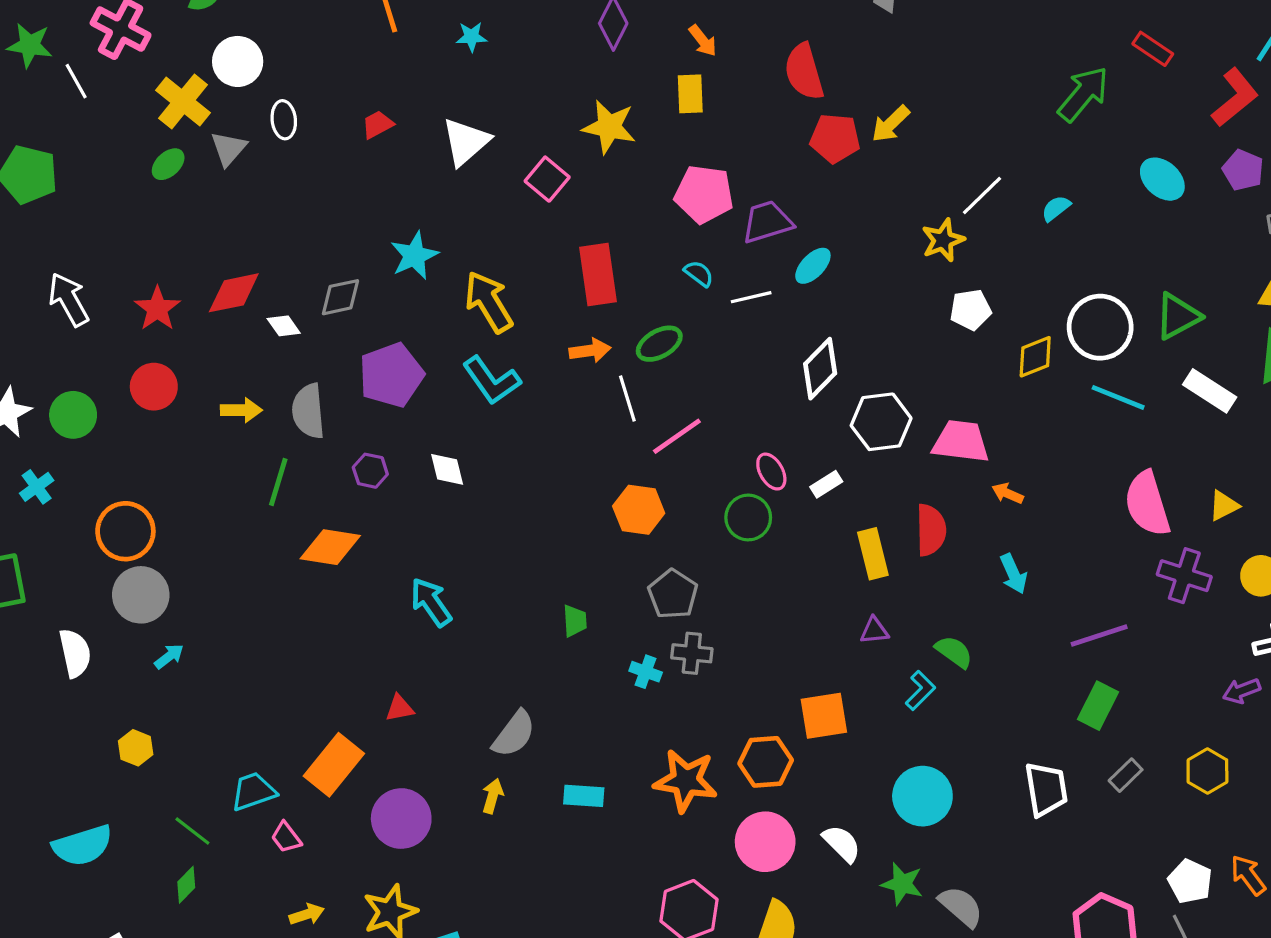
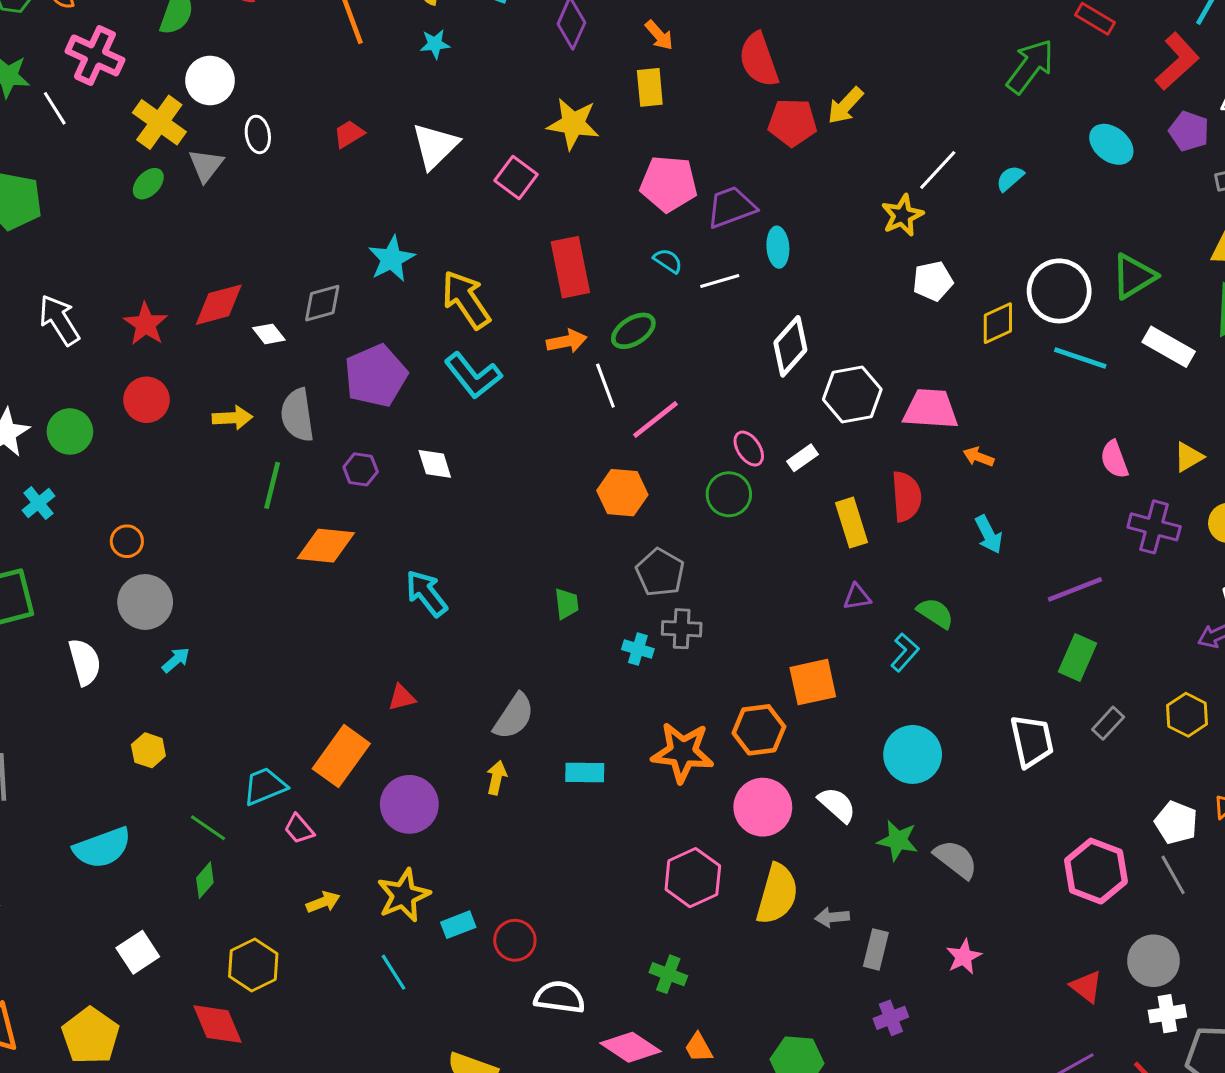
cyan ellipse: (813, 266) -> (778, 247), turned -45
pink semicircle: (1147, 504) -> (1114, 459), size x0.6
orange circle: (125, 531) -> (127, 541), size x0.6

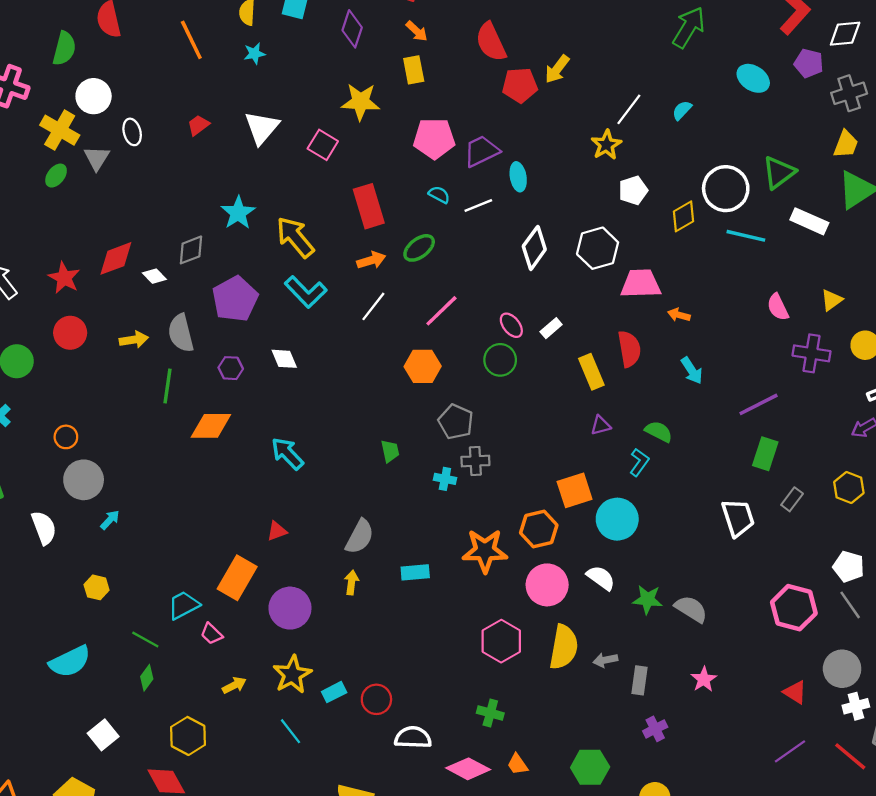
white line: (605, 386) -> (373, 306), moved, turned 64
white hexagon: (852, 394) -> (598, 248), moved
cyan circle: (913, 754) -> (617, 519), moved

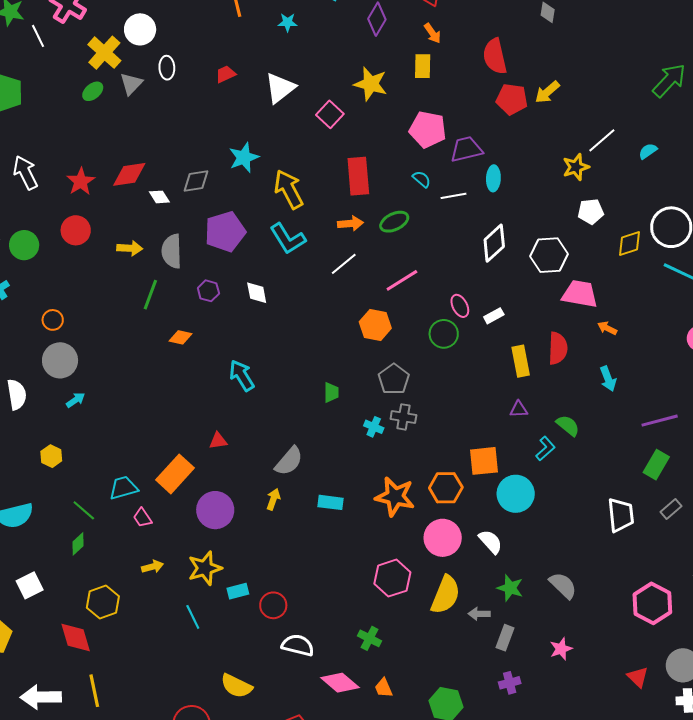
orange diamond: (211, 426) -> (181, 337), size x0.6
green star: (648, 600) -> (510, 588), moved

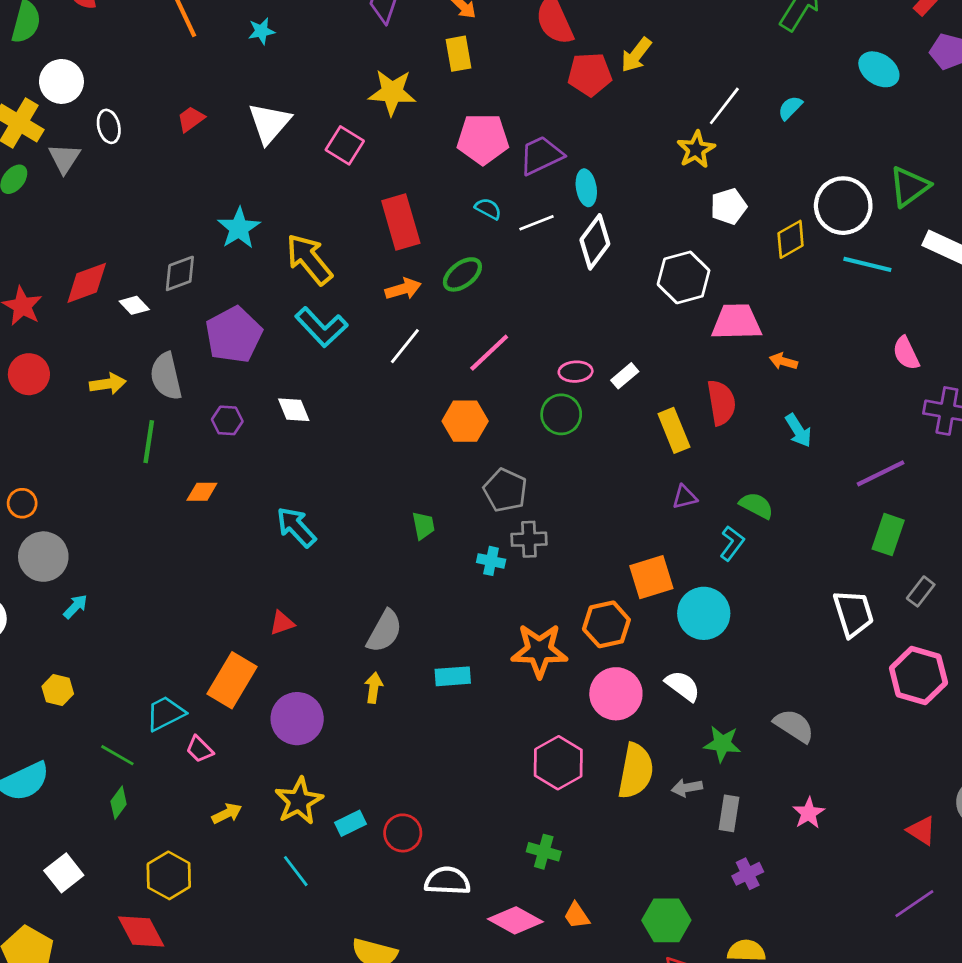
white diamond: (494, 243) -> (595, 242), moved
pink ellipse: (460, 306) -> (576, 372), turned -55
pink hexagon: (652, 603) -> (918, 675), moved

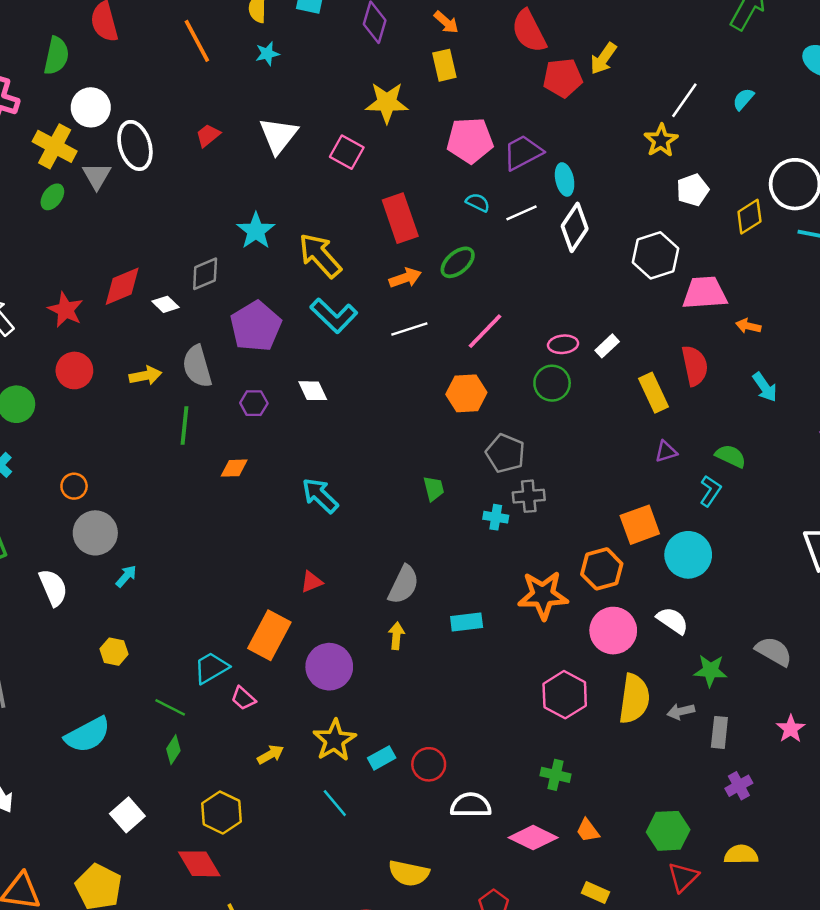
white ellipse: (109, 126) -> (135, 145), size x1.6
white line: (405, 346) -> (409, 329), turned 36

